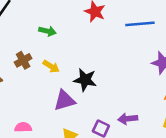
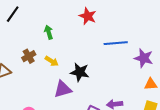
blue line: (140, 24) -> (116, 43), moved
green arrow: (47, 31) -> (49, 32), turned -120

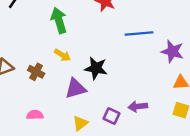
green arrow: (49, 32) -> (59, 20), size x1.5
brown cross: (29, 56) -> (36, 72), moved, turned -32

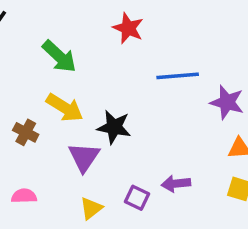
green arrow: (59, 20) -> (59, 56), turned 150
yellow arrow: (62, 55) -> (65, 108), size x1.5
purple triangle: (76, 89) -> (84, 157), turned -40

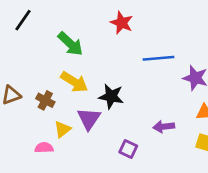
purple arrow: (176, 184) -> (164, 127), moved
yellow triangle: (91, 208) -> (62, 129), moved

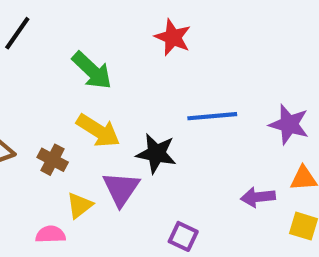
blue line: (158, 58) -> (212, 116), moved
purple arrow: (164, 127) -> (258, 197), moved

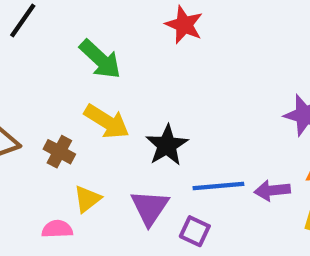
blue line: (212, 116) -> (218, 186), moved
black star: (156, 153) -> (167, 145), turned 30
purple triangle: (121, 189) -> (150, 208), moved

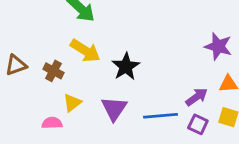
blue line: (218, 186) -> (160, 116), moved
purple arrow: (272, 190) -> (197, 97), turned 150
purple square: (195, 231) -> (198, 124), moved

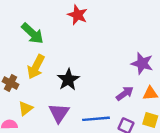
yellow arrow: (85, 51) -> (36, 67), turned 85
purple arrow: (197, 97) -> (125, 93), moved

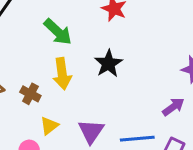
yellow arrow: (36, 67) -> (62, 74), turned -35
black star: (68, 80) -> (108, 64), moved

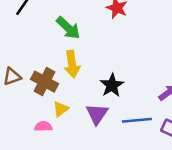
black star: (108, 64) -> (112, 85), moved
brown cross: (30, 94) -> (45, 82), size x1.5

